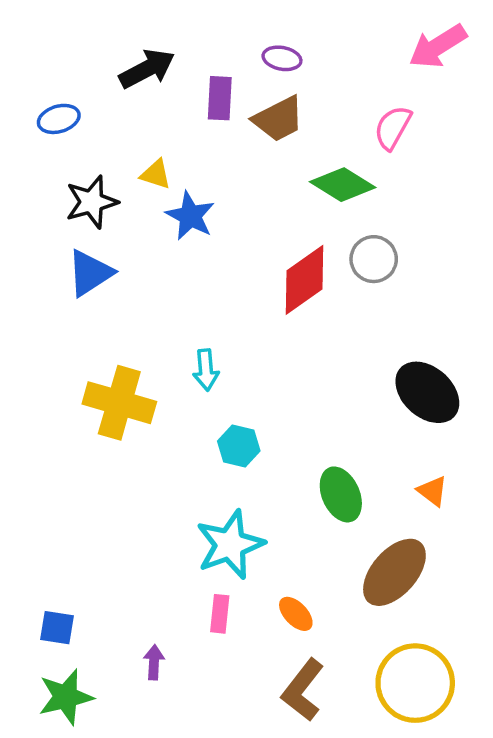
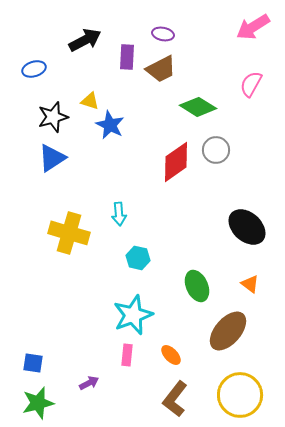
pink semicircle: (393, 128) -> (251, 84), moved
purple arrow: (154, 662) -> (89, 383), turned 60

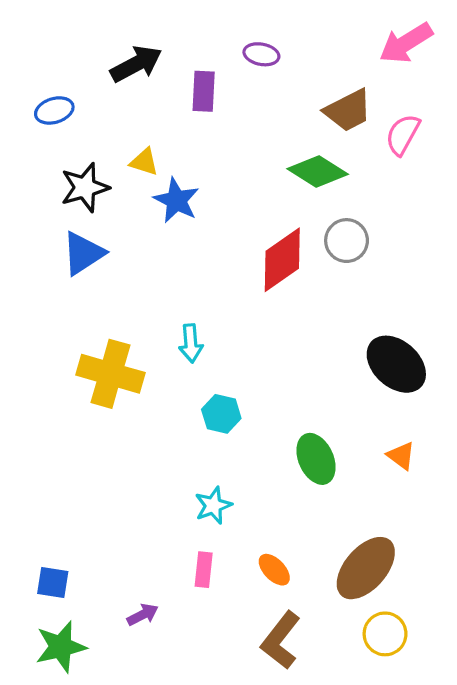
brown trapezoid: (161, 69) -> (348, 110), moved
cyan star: (133, 315) -> (213, 505), size x0.6
brown ellipse: (228, 331) -> (366, 568), moved
yellow circle: (240, 395) -> (385, 634), size x0.6

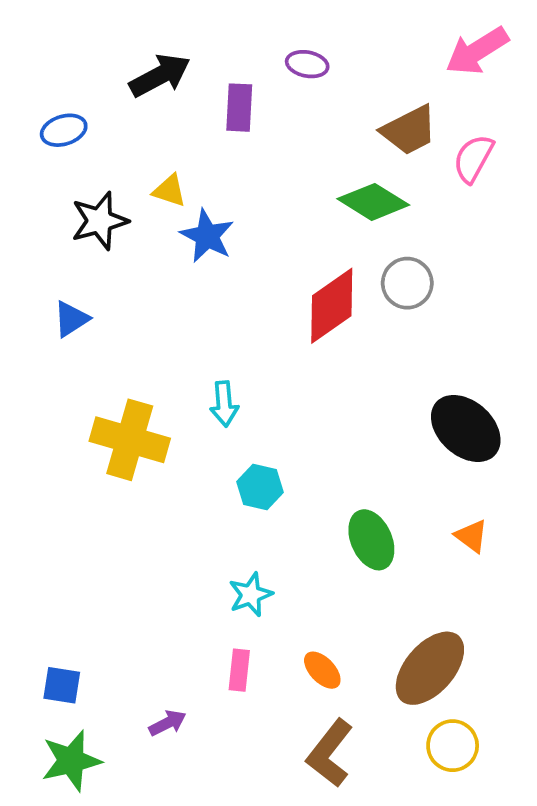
blue triangle: (83, 253) -> (71, 319), moved, size x0.7

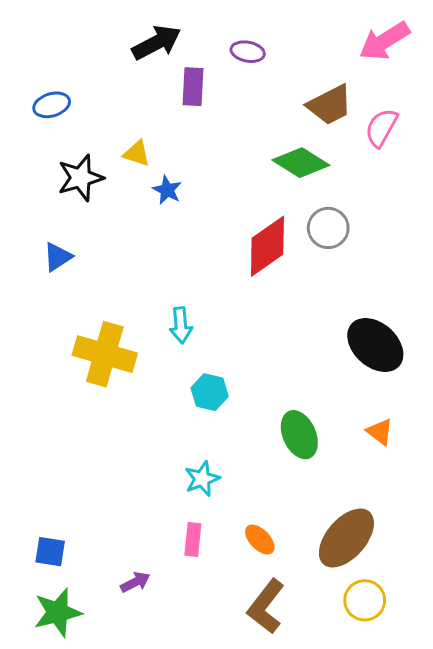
black arrow: (160, 75) -> (156, 43), moved
blue star: (207, 236) -> (167, 190), size x0.7

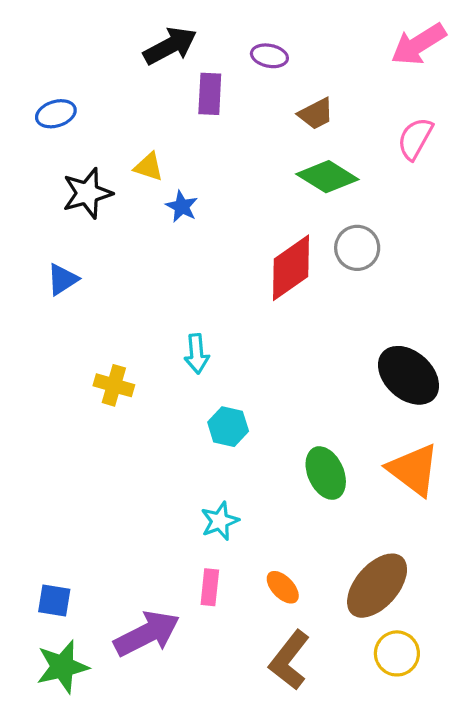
brown trapezoid: (330, 105) -> (316, 114), moved, size x0.7
yellow cross: (105, 354) -> (114, 385), size x0.6
orange triangle: (380, 432) -> (413, 470), size x1.8
purple arrow: (135, 582) -> (147, 634), size x2.0

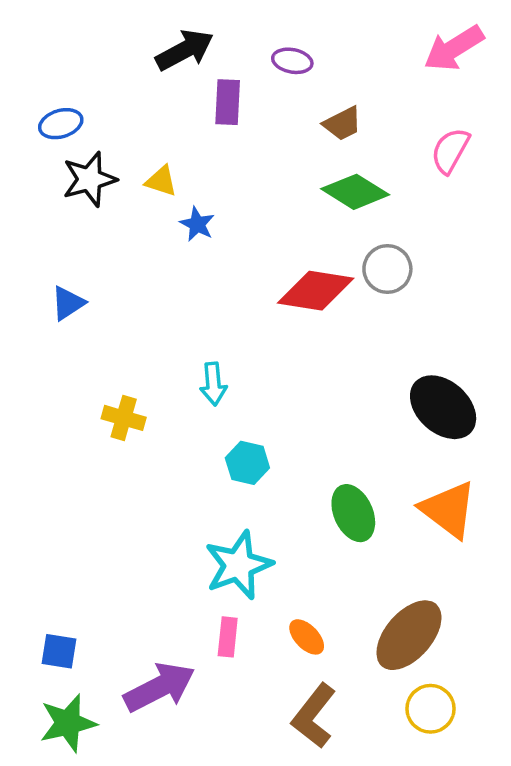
black star: (87, 193) -> (89, 179), moved
red diamond: (291, 268) -> (316, 291), turned 44
cyan star: (220, 521) -> (238, 565), size x1.6

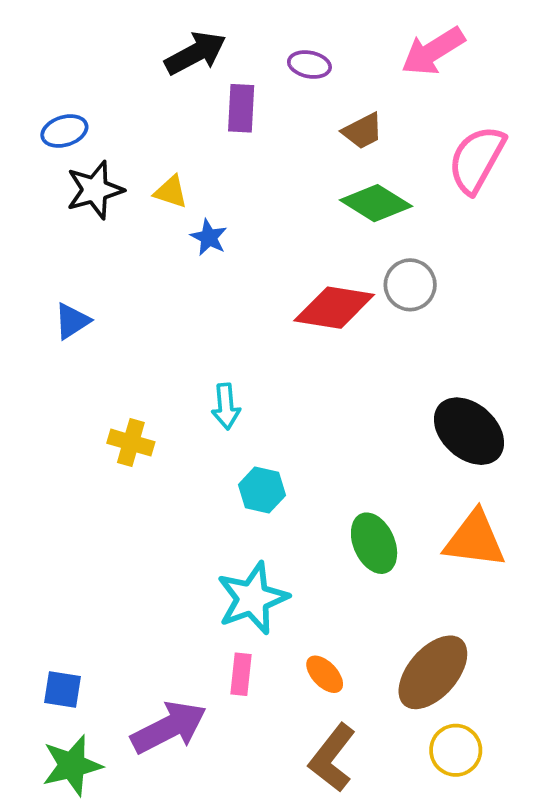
pink arrow: (454, 48) -> (433, 51), moved
pink semicircle: (450, 151) -> (477, 159), size x1.4
orange triangle: (448, 510) -> (475, 539), turned -30

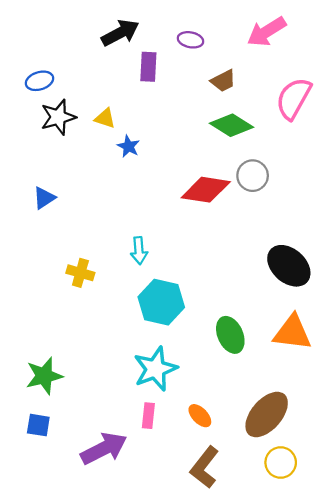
cyan hexagon: (262, 490) -> (161, 302), size x1.6
green star: (72, 765) -> (44, 376), moved

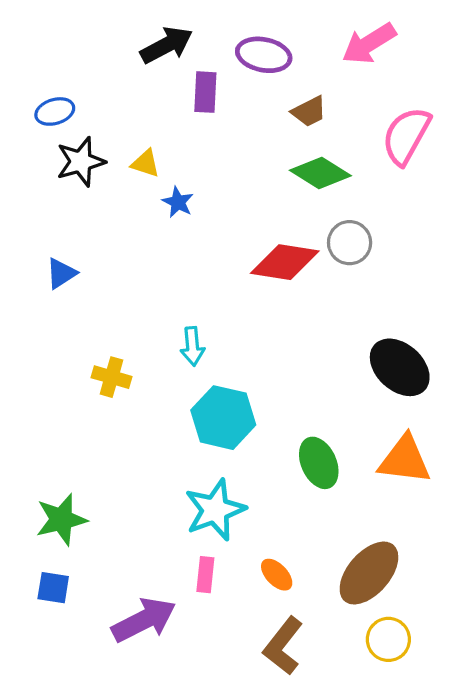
purple ellipse: (191, 40) -> (264, 55), size x1.5

